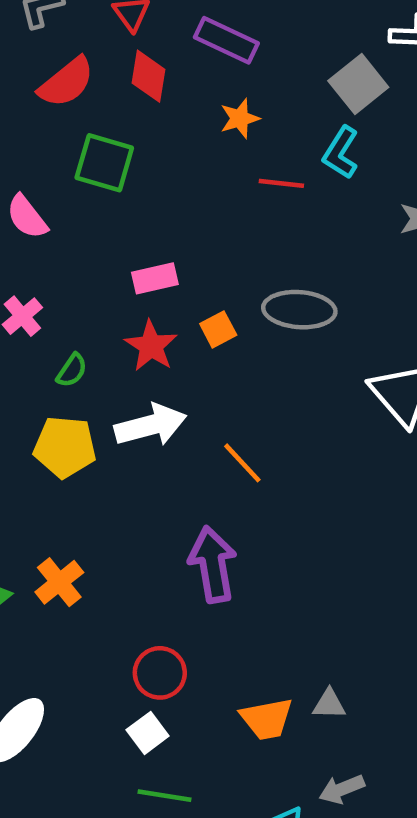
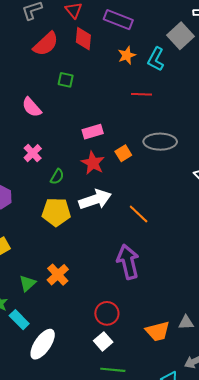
cyan L-shape: (341, 153) -> (156, 59), moved
green square: (104, 163) -> (66, 80), size x0.6
red line: (281, 183) -> (141, 94), moved

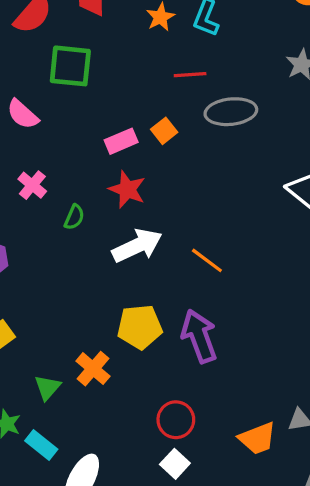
green square: (66, 80) -> (70, 66), size x1.8
gray ellipse: (160, 142) -> (231, 112), moved
orange square: (123, 153) -> (164, 131), moved
yellow pentagon: (56, 212) -> (140, 327), moved

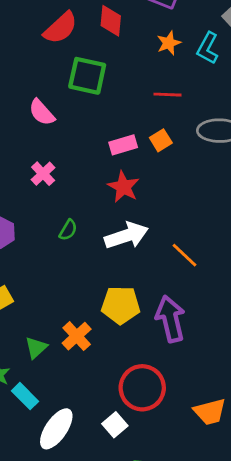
red line: (190, 75) -> (168, 95), moved
green semicircle: (74, 217) -> (68, 230), moved
red circle: (176, 420) -> (142, 388), size x1.4
white square: (175, 464) -> (115, 425), moved

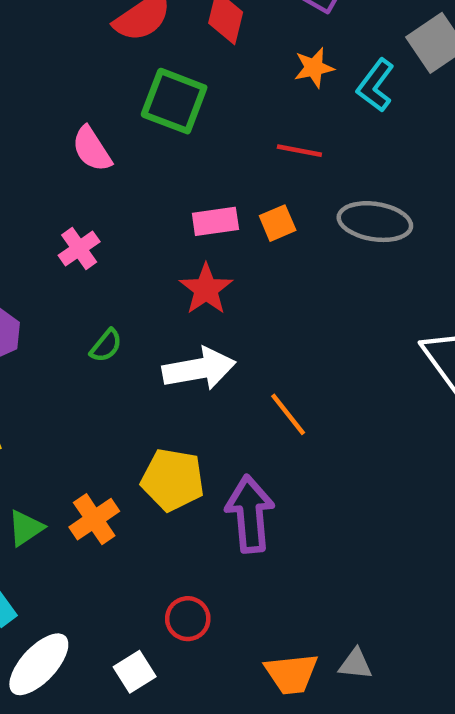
red circle: (142, 388) -> (188, 619), size x0.6

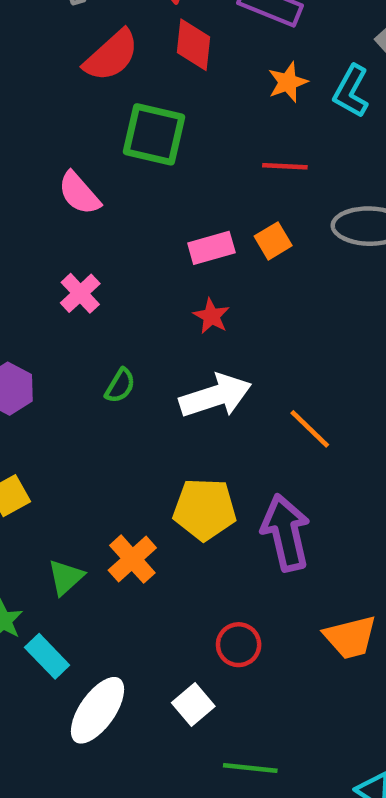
red star: (206, 289) -> (211, 316), size x0.7
orange trapezoid: (291, 674) -> (350, 637), moved

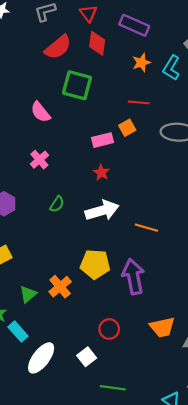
orange square: (273, 241) -> (127, 128), moved
orange line: (310, 429) -> (146, 228), turned -30

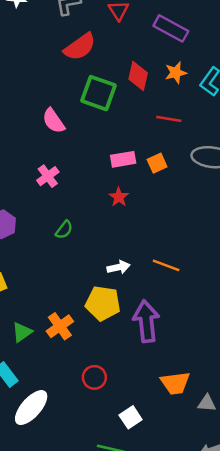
red diamond: (97, 43) -> (138, 76), moved
orange square: (127, 128) -> (157, 163), moved
white arrow: (102, 210) -> (119, 267), moved, size x0.6
red circle: (109, 329) -> (94, 377), moved
white square: (87, 357) -> (131, 417), moved

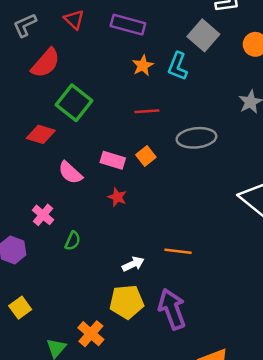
red diamond: (138, 76) -> (41, 134), moved, turned -72
green square: (99, 93) -> (74, 103), turned 32
pink semicircle: (53, 121) -> (70, 173), moved
pink rectangle: (123, 159) -> (113, 160), turned 40
pink cross: (48, 176) -> (43, 215), moved

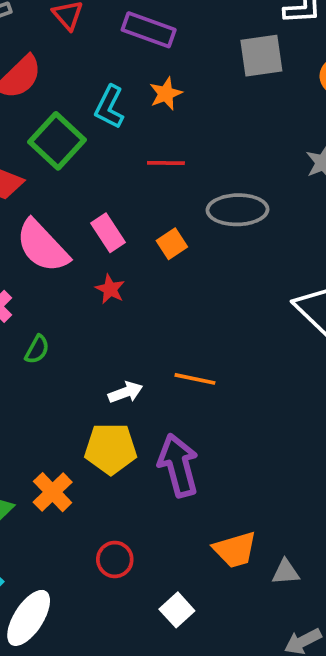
gray square: (203, 35) -> (261, 56), turned 36
cyan L-shape: (178, 66) -> (109, 107), moved
orange square: (146, 156) -> (172, 244), moved
pink rectangle: (113, 160) -> (108, 233), turned 35
pink semicircle: (70, 173) -> (42, 246), size x1.5

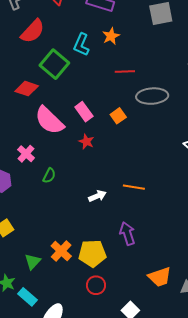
red line: (166, 163) -> (125, 71), moved
yellow pentagon: (111, 449) -> (92, 253), moved
purple arrow: (178, 465) -> (127, 234), size x0.7

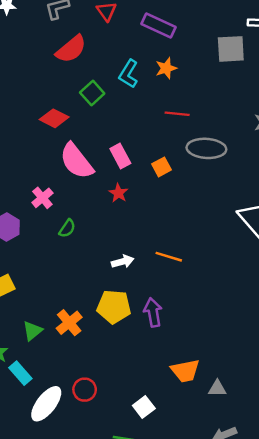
green square: (54, 64) -> (92, 93), size x0.7
yellow pentagon: (92, 253) -> (114, 307), moved
red circle: (96, 285) -> (85, 390), moved

